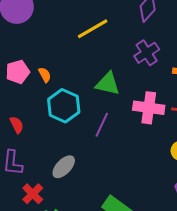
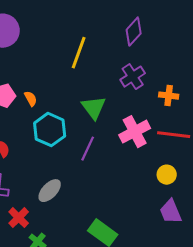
yellow line: (93, 29) -> (79, 53), turned -40
green triangle: (108, 84) -> (94, 108), turned 40
pink cross: (149, 108) -> (135, 132), turned -36

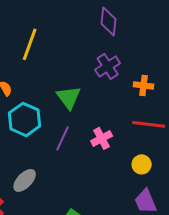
purple diamond: (134, 32) -> (109, 21), turned -36
yellow line: (79, 53) -> (30, 44), moved
pink cross: (135, 132) -> (102, 138), moved, size x0.7

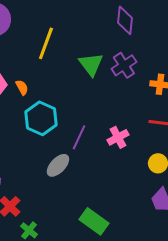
green triangle: (69, 97) -> (91, 64), moved
gray ellipse: (25, 180) -> (58, 165), moved

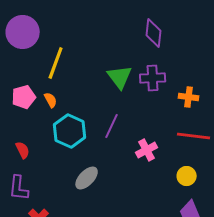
yellow line: (46, 43) -> (56, 63), moved
purple cross: (124, 65) -> (153, 78), turned 30
purple line: (79, 137) -> (112, 126), moved

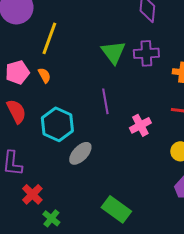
purple line: (112, 126) -> (105, 101), turned -35
cyan hexagon: (70, 131) -> (57, 124), moved
red semicircle: (23, 150) -> (16, 111), moved, size x1.4

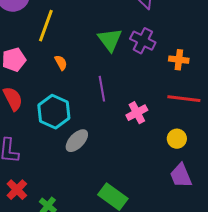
purple cross: (146, 53) -> (143, 41), turned 30
orange semicircle: (44, 75) -> (61, 63), moved
red cross: (32, 194) -> (17, 190), moved

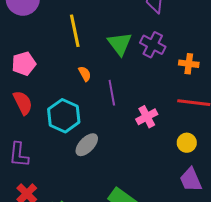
yellow line: (46, 26) -> (75, 31), moved, turned -32
orange semicircle: (61, 63) -> (85, 74), moved

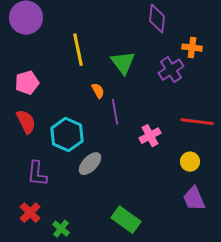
purple cross: (153, 45) -> (171, 70), moved, turned 30
orange cross: (189, 64) -> (192, 48), moved
orange semicircle: (85, 74) -> (98, 91), moved
purple L-shape: (19, 155) -> (37, 174), moved

